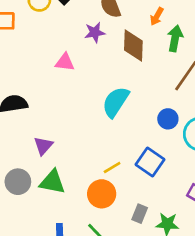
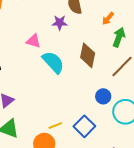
brown diamond: (133, 46) -> (88, 55), moved
cyan semicircle: (116, 102) -> (53, 62), moved, turned 95

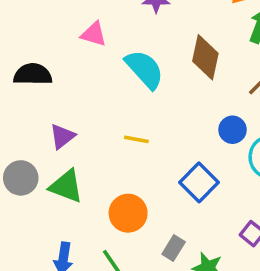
pink triangle: (33, 41) -> (94, 34), moved
yellow line: (55, 126) -> (136, 139), moved, turned 32

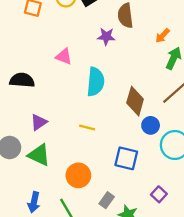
brown diamond: (205, 57) -> (135, 101), moved
cyan semicircle: (144, 69) -> (96, 82), turned 44
blue square: (199, 182) -> (126, 158), turned -35

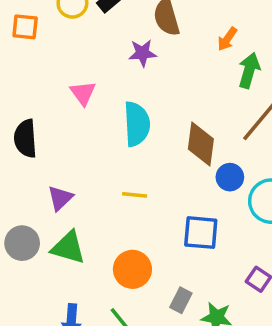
pink triangle: (64, 56) -> (83, 93), turned 42
black semicircle: (22, 80) -> (25, 139), turned -90

